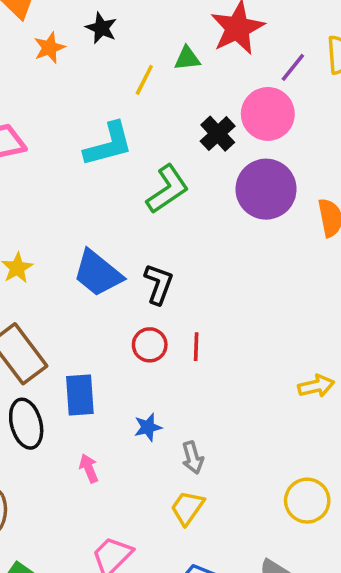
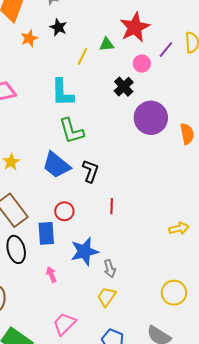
pink circle: (268, 114) -> (142, 63), moved, size x0.6
cyan L-shape: (108, 144) -> (62, 93), turned 104
green L-shape: (168, 189) -> (71, 131), moved, turned 108
red circle: (150, 345) -> (64, 211), moved
blue star: (148, 427) -> (84, 251), size x1.8

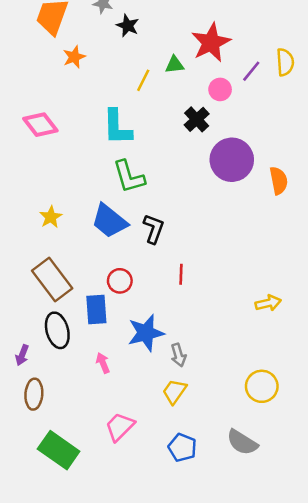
black star: (58, 27) -> (128, 26), moved

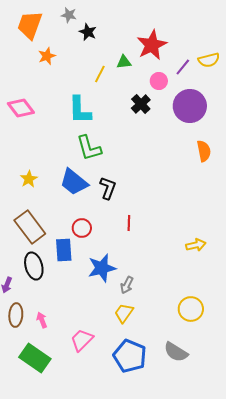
yellow semicircle: (285, 62) -> (209, 60), turned 80
purple circle: (232, 160) -> (190, 106), moved
gray arrow: (178, 355) -> (127, 285), turned 42
pink arrow: (103, 363) -> (42, 320), moved
blue pentagon: (182, 448) -> (130, 356), size x1.5

